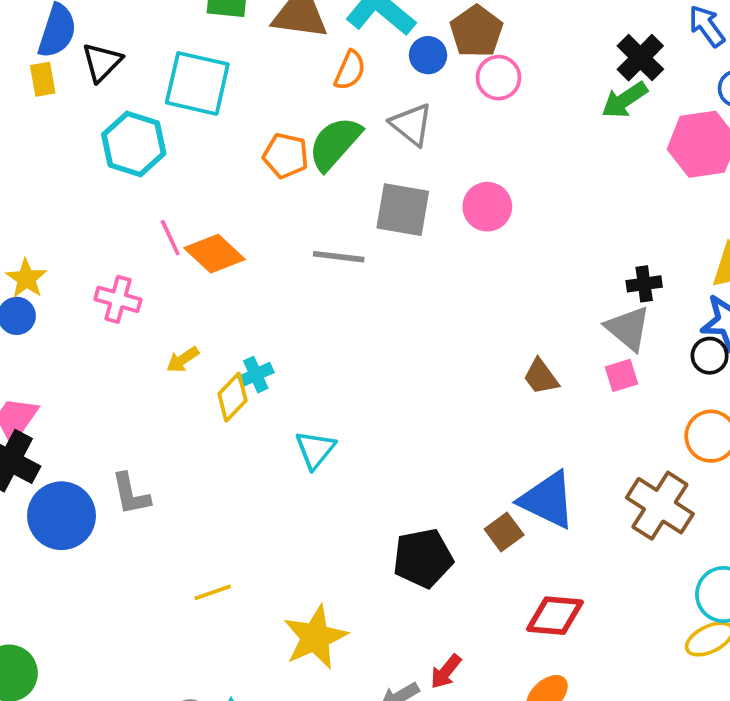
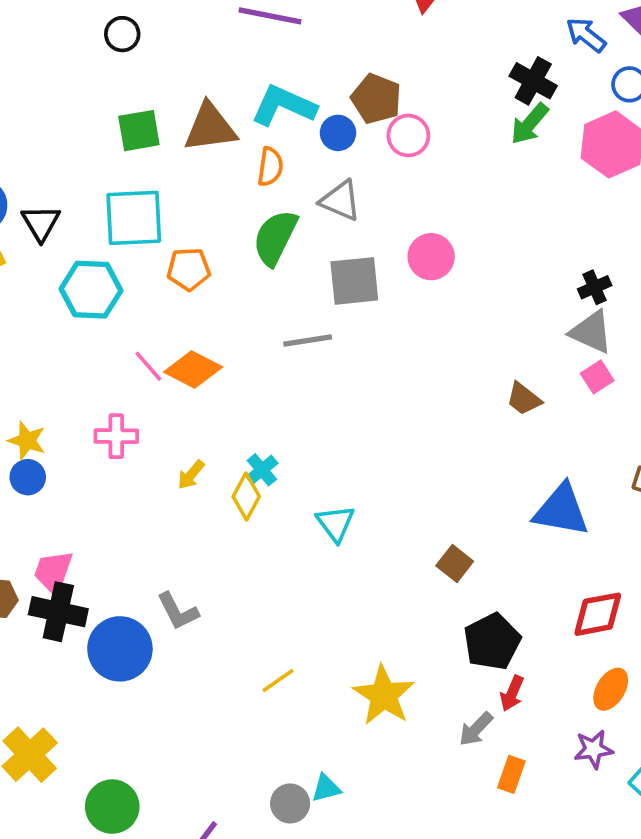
orange pentagon: (286, 156) -> (189, 269), moved
brown square: (504, 532) -> (455, 563), moved
black pentagon: (423, 558) -> (492, 642), moved

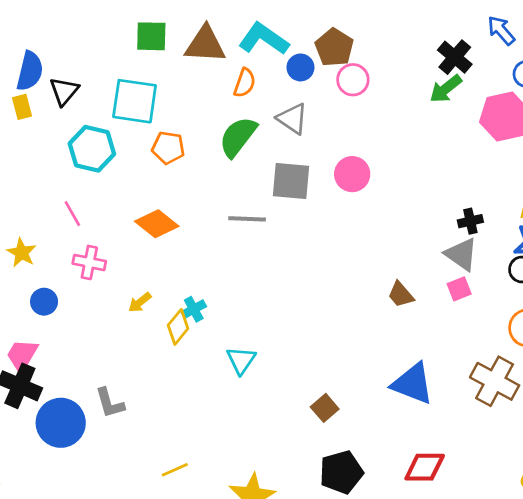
pink line: (148, 366) -> (72, 214), moved
blue circle: (28, 477) -> (44, 302), moved

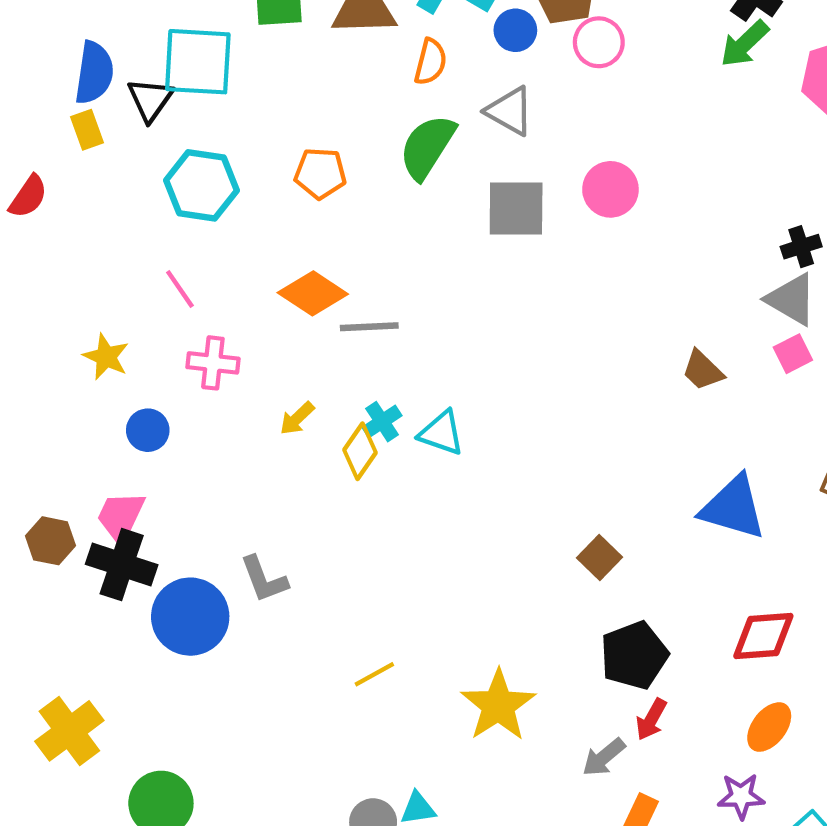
cyan square: (135, 101) -> (198, 62), moved
gray line: (247, 219) -> (369, 327), moved
cyan triangle: (241, 360) -> (441, 433), moved, turned -40

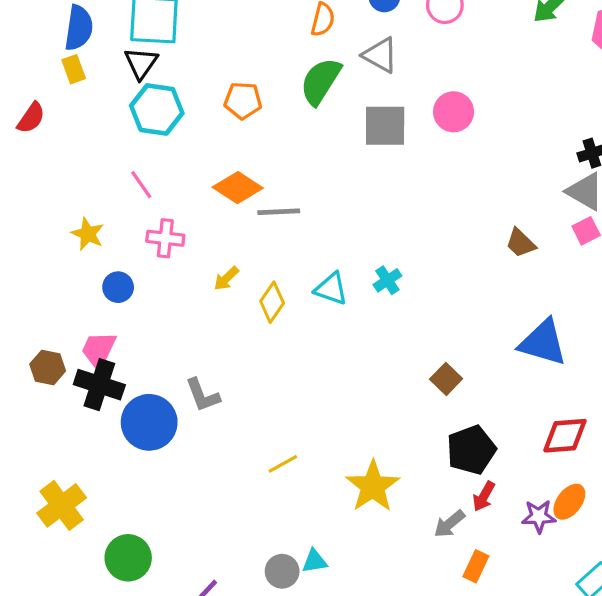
black triangle: (150, 100) -> (141, 63), moved
cyan cross: (382, 422) -> (387, 280), moved
purple star: (741, 796) -> (539, 516), moved

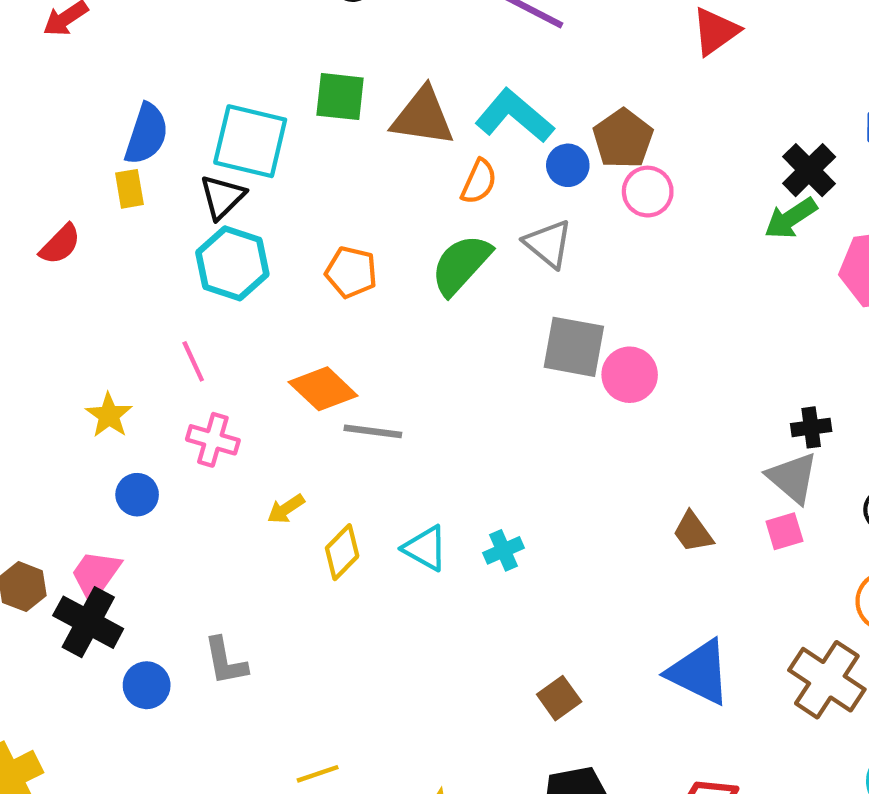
pink circle: (454, 112) -> (630, 375), moved
gray square: (385, 126) -> (574, 347), moved
blue circle: (149, 422) -> (147, 685), size x0.6

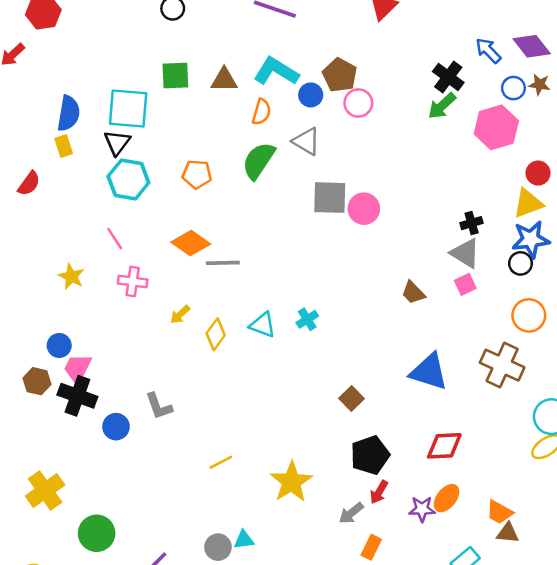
brown triangle: (423, 117) -> (224, 80), size x0.7
blue circle: (137, 495) -> (59, 345), moved

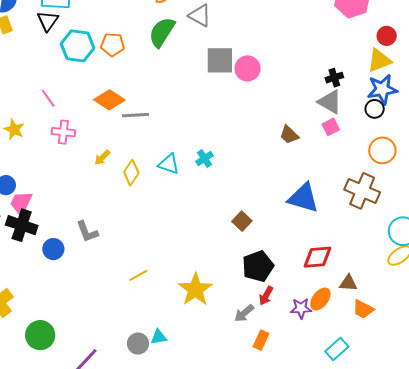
cyan hexagon: (128, 180) -> (78, 46), moved
brown triangle: (508, 533) -> (348, 283), moved

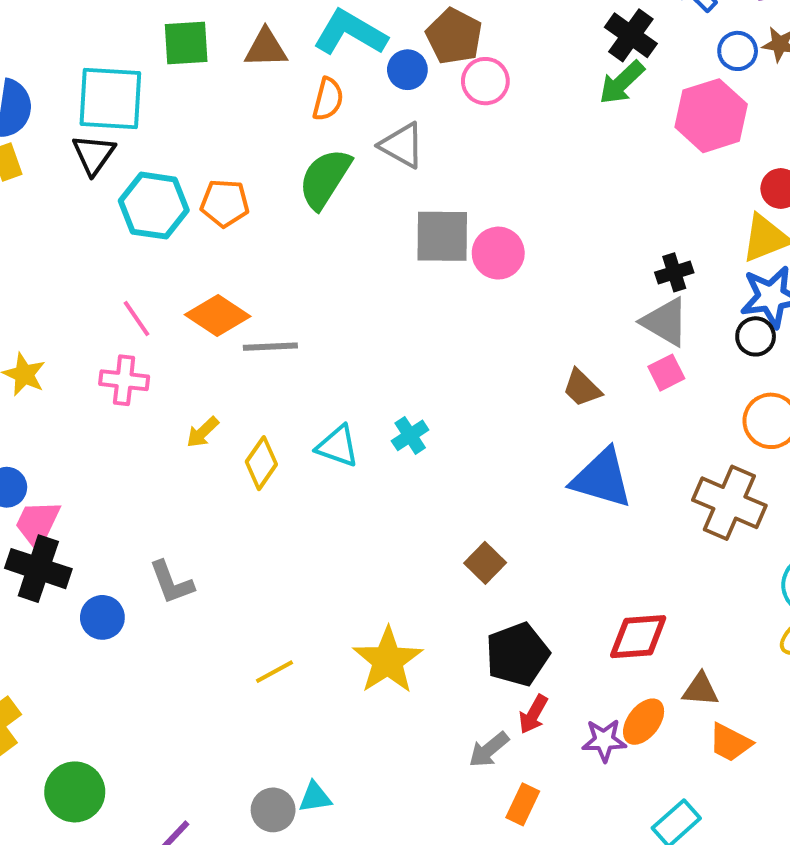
pink line: (48, 98) -> (136, 318), moved
blue triangle: (303, 198) -> (602, 478), moved
yellow star: (195, 289) -> (388, 660), moved

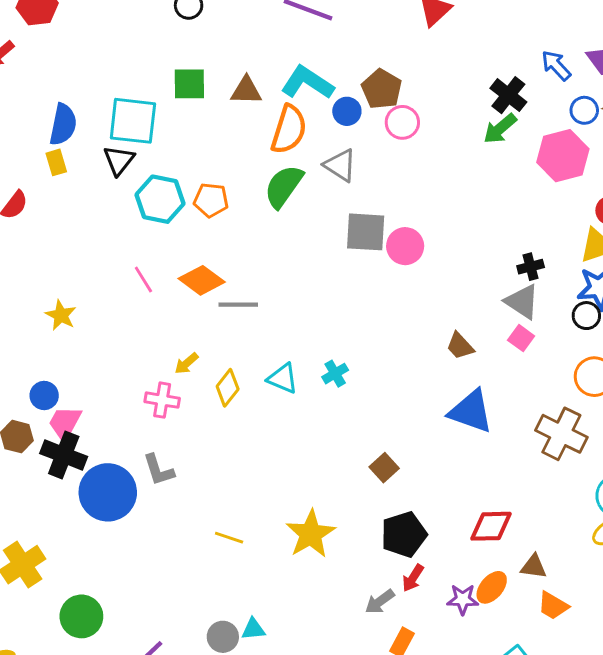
orange semicircle: (328, 99) -> (289, 129), size x1.6
pink square: (666, 373) -> (521, 338), turned -30
pink cross: (124, 380) -> (162, 400), moved
blue circle: (102, 617) -> (108, 492), size x1.8
yellow line: (275, 672) -> (229, 538), turned 44

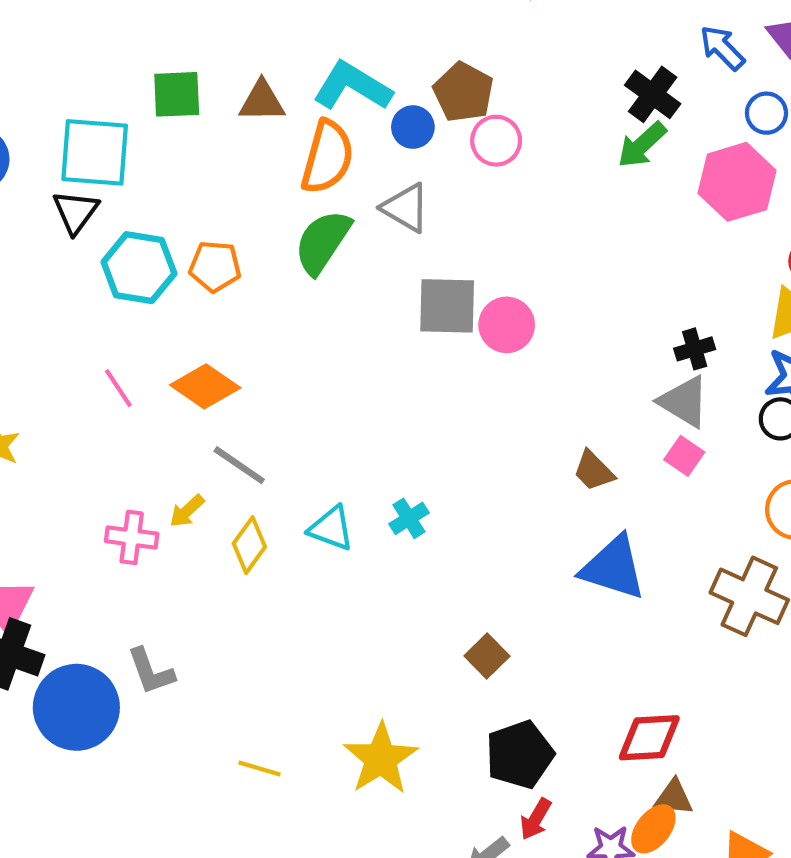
gray line: (238, 305) -> (239, 465), moved, turned 36
pink cross: (162, 400) -> (132, 537), moved
brown triangle: (534, 567) -> (674, 798), moved

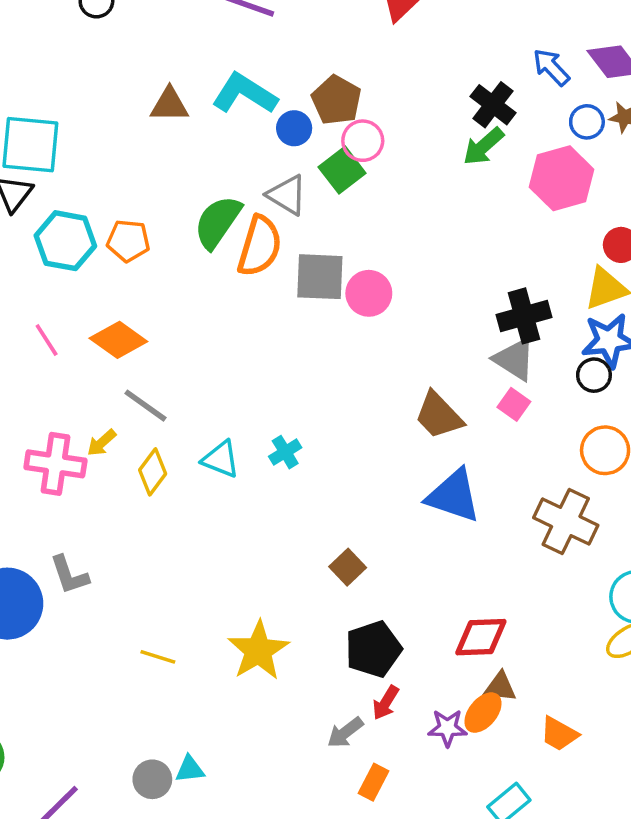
green square: (177, 94) -> (342, 170), moved, turned -36
orange semicircle: (327, 157) -> (260, 246), moved
black cross: (695, 349) -> (524, 316), size x1.6
brown trapezoid: (594, 471) -> (439, 415), size x1.4
pink cross: (132, 537) -> (55, 464), size x1.4

